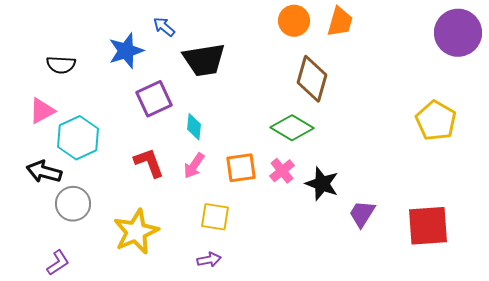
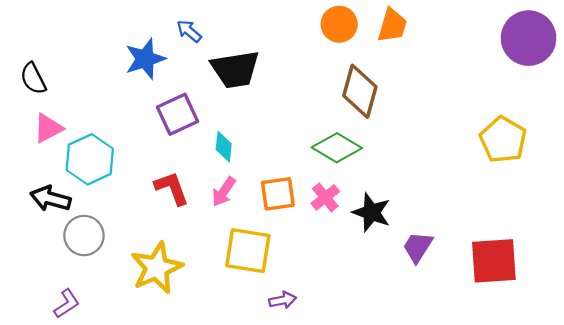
black semicircle: (61, 65) -> (33, 78), moved, turned 60
yellow square: (215, 217) -> (248, 251), size x1.4
purple arrow: (209, 260) -> (283, 300), moved

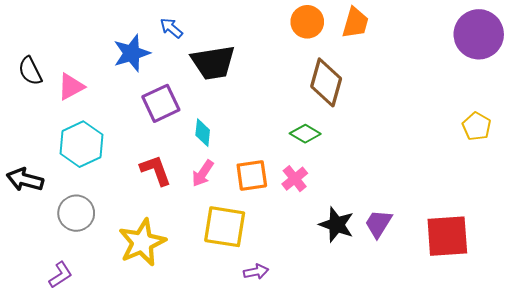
pink triangle: (48, 128) -> (71, 87), moved
yellow pentagon: (503, 140) -> (477, 126), moved, size x0.7
green diamond: (337, 148) -> (305, 134), size x0.7
black arrow: (50, 199) -> (25, 180), moved
black star: (371, 212) -> (337, 225), moved

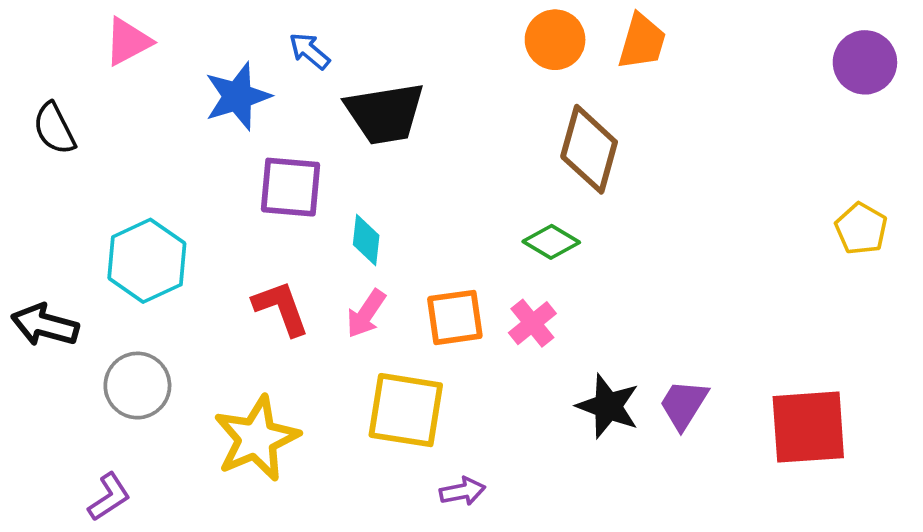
purple circle: (479, 34) -> (865, 62), size x0.7
pink triangle: (71, 87) -> (128, 42), moved
purple square: (161, 103) -> (290, 187), turned 30

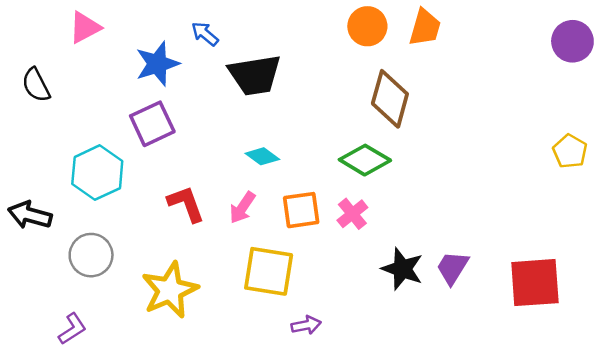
purple square: (290, 187) -> (152, 124), moved, turned -30
cyan diamond: (366, 240) -> (262, 156), moved, turned -60
green diamond: (551, 242) -> (365, 160), size x1.4

